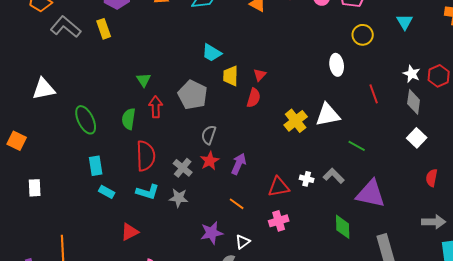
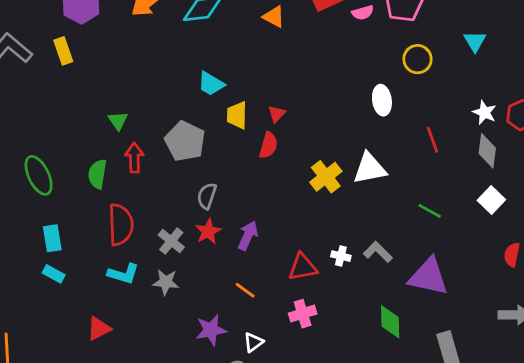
green line: (357, 146) -> (430, 211), moved
cyan rectangle: (107, 192) -> (54, 274), moved

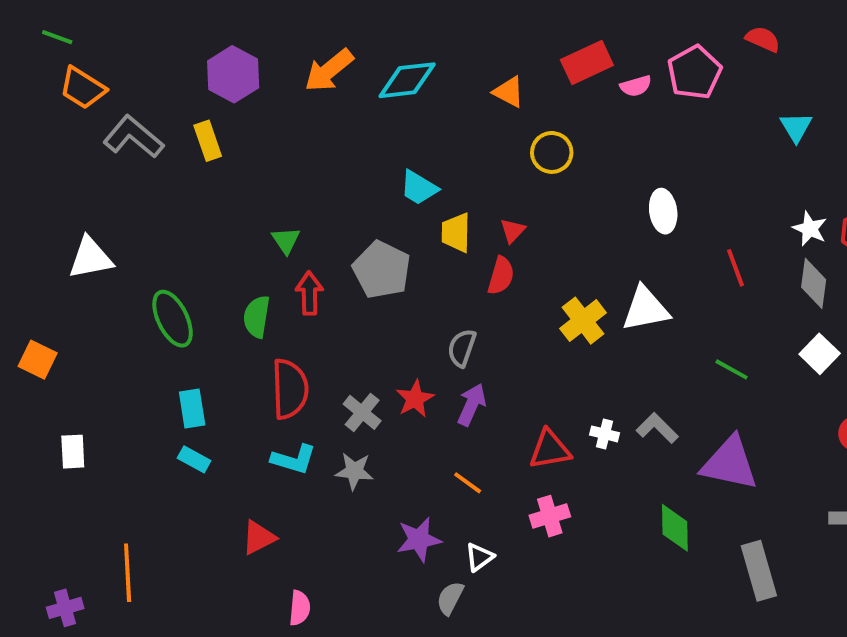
yellow circle: (417, 59) -> (552, 152), moved
gray semicircle: (207, 196) -> (462, 348), moved

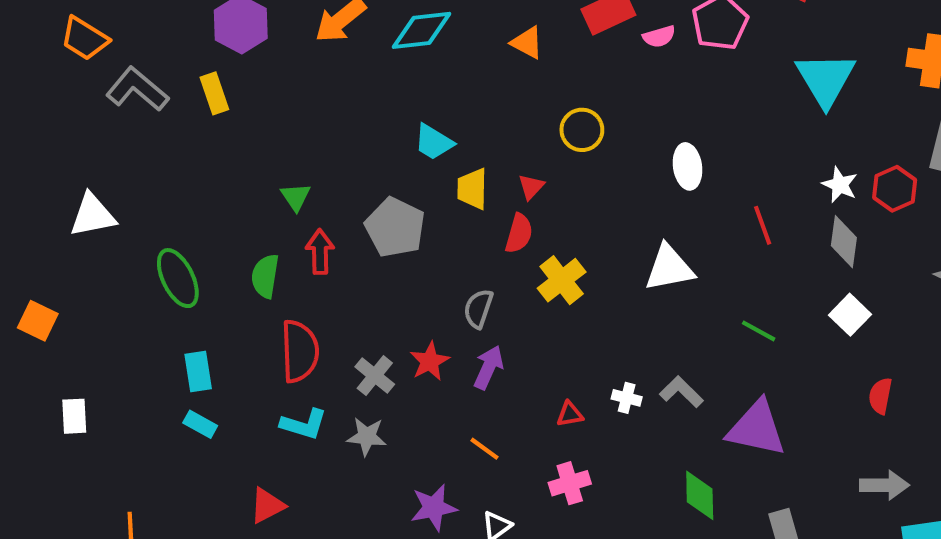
cyan triangle: (796, 127) -> (826, 79), size x1.8
yellow circle: (552, 152) -> (582, 130), moved
yellow cross: (583, 321) -> (562, 280), moved
red triangle: (550, 450) -> (570, 414), size x0.6

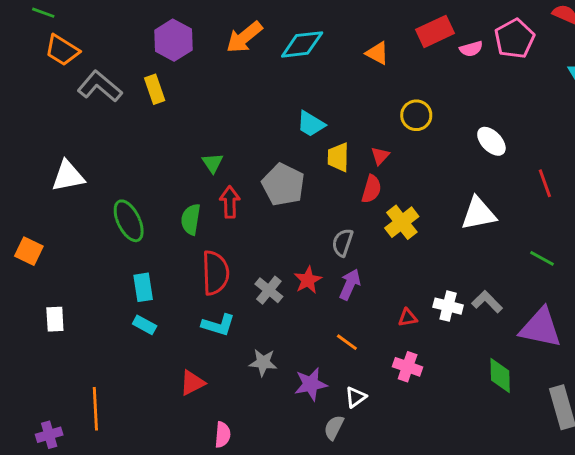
white ellipse: (687, 166) -> (491, 141), turned -36
white cross: (627, 398) -> (448, 306), size x1.4
gray star: (367, 436) -> (263, 362), moved
pink cross: (570, 483) -> (408, 367), turned 36

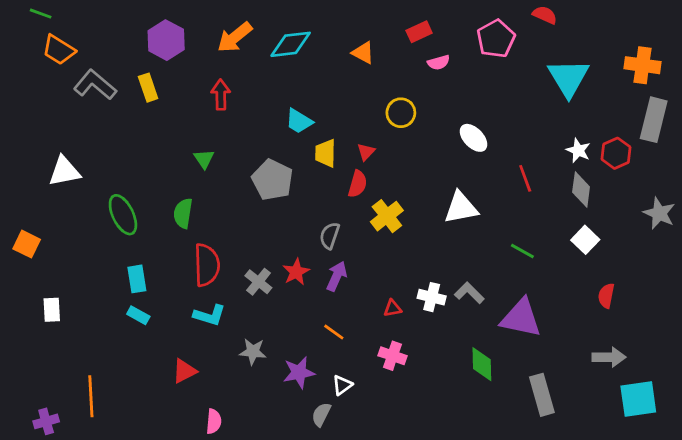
red rectangle: (435, 31) -> (419, 32), size x0.7
pink semicircle: (471, 49) -> (439, 62), moved
red arrow: (230, 202) -> (221, 95), moved

